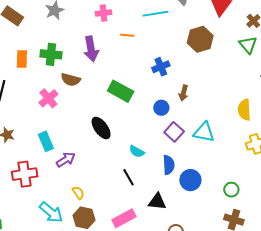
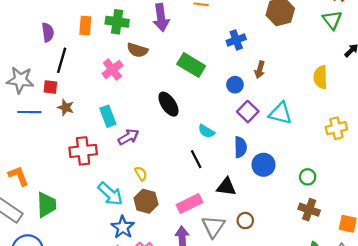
yellow semicircle: (244, 110) -> (320, 77), moved

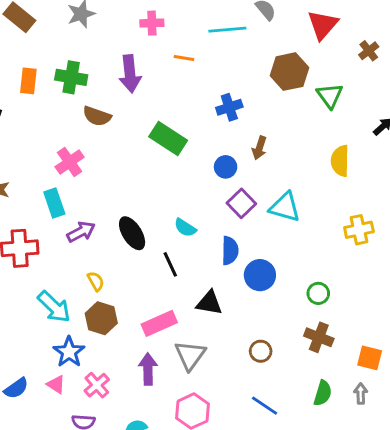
green triangle: (332, 20) -> (330, 96), moved
pink cross: (112, 70) -> (70, 162), moved
black ellipse: (168, 104) -> (132, 233), moved
brown circle: (245, 221) -> (261, 351), moved

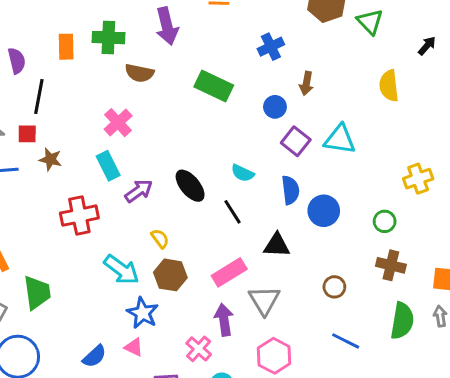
yellow cross: (359, 230) -> (418, 179), moved
pink cross: (97, 385) -> (199, 349), moved
green semicircle: (323, 393) -> (402, 321), size x1.4

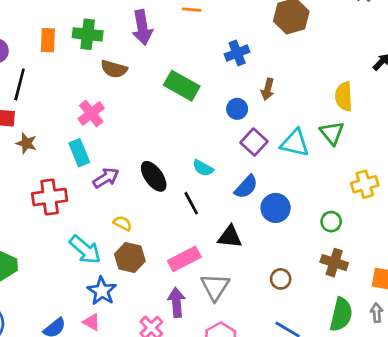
green triangle: (370, 22) -> (332, 133), moved
blue semicircle: (290, 190) -> (246, 187), turned 45
yellow semicircle: (160, 239) -> (123, 223), turned -30

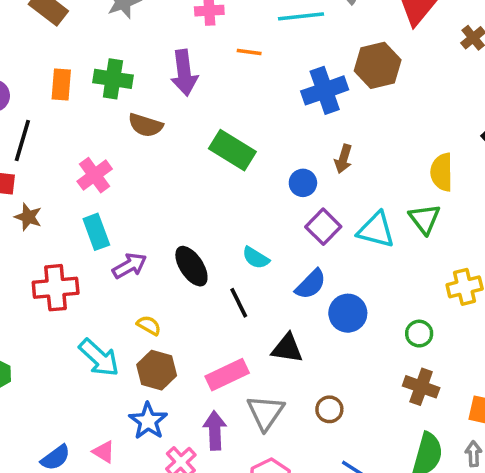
blue cross: (237, 53) -> (325, 90), moved, size x1.4
pink cross: (91, 113) -> (95, 175), moved
brown circle: (281, 279) -> (329, 409), moved
blue star: (102, 291) -> (148, 421), moved

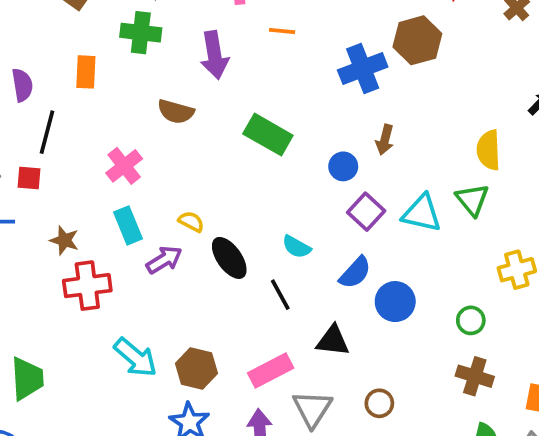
green cross: (113, 79) -> (141, 33), moved
brown star: (28, 217) -> (64, 240), moved
yellow semicircle: (149, 325) -> (191, 222), moved

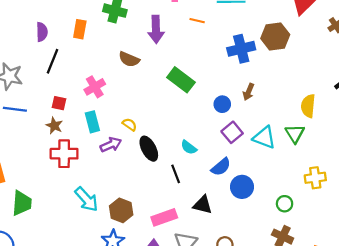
red square: (29, 178) -> (59, 103), moved

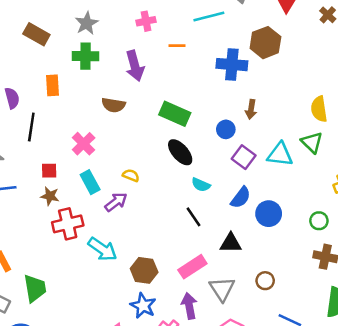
blue cross: (241, 49) -> (232, 65), turned 32
black ellipse: (149, 149) -> (180, 152), moved
cyan arrow: (86, 199) -> (102, 249), moved

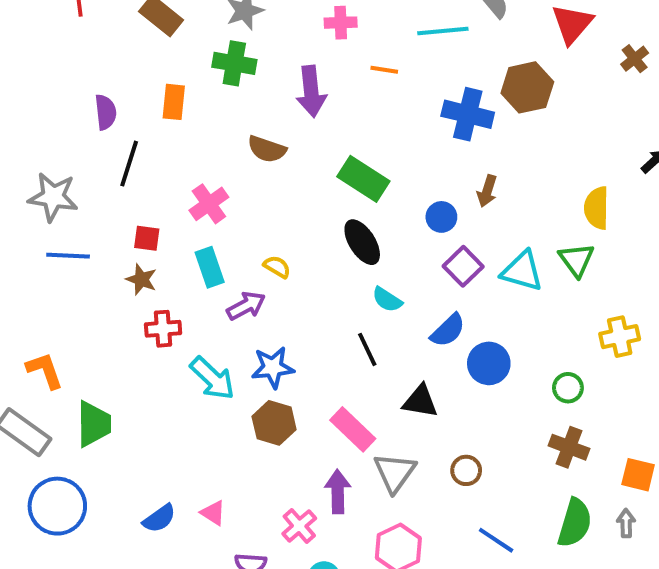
red cross: (68, 224) -> (163, 329), size x0.7
pink rectangle: (192, 267) -> (353, 429), turned 68
blue star: (143, 306) -> (273, 367), moved, turned 30

